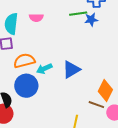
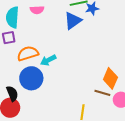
blue triangle: (71, 70) -> (73, 21), moved

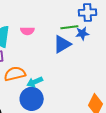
blue circle: (31, 78) -> (32, 99), moved

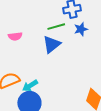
blue star: (82, 33) -> (81, 29), moved

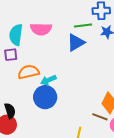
pink semicircle: (15, 36) -> (41, 29), size x1.5

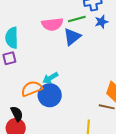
pink semicircle: (41, 29) -> (52, 24), moved
orange semicircle: (28, 72) -> (32, 89), moved

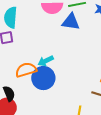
blue triangle: (72, 37) -> (71, 22), turned 42

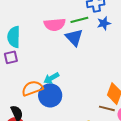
blue triangle: (71, 22) -> (74, 38), turned 42

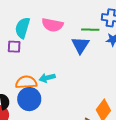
pink semicircle: (55, 25) -> (52, 25), moved
blue circle: (50, 95) -> (29, 99), moved

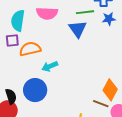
orange semicircle: (26, 82) -> (30, 49), moved

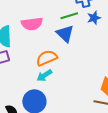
orange semicircle: (30, 49) -> (47, 58), moved

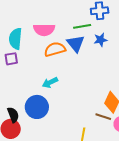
blue star: (94, 18) -> (101, 40), moved
orange semicircle: (47, 58) -> (55, 49), moved

